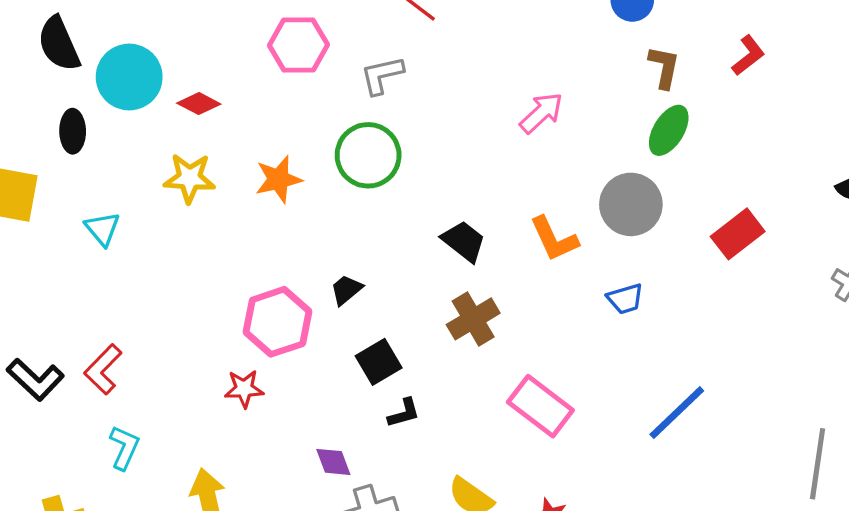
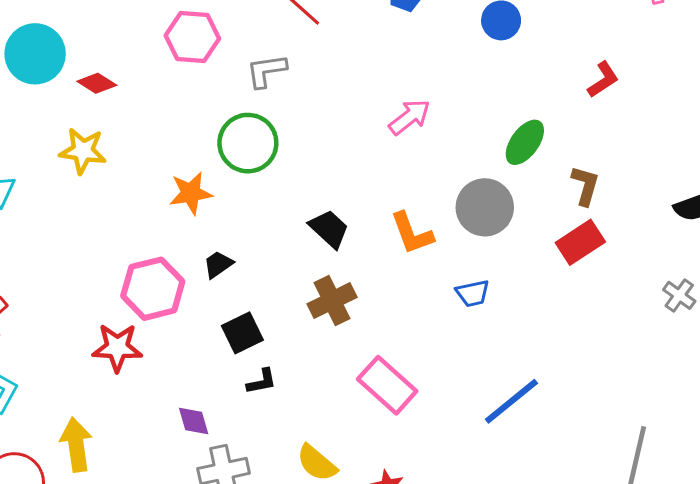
brown L-shape: (664, 67) -> (585, 186), moved
orange star: (278, 179) -> (191, 193), moved
red star: (244, 389) -> (117, 348), size x1.4

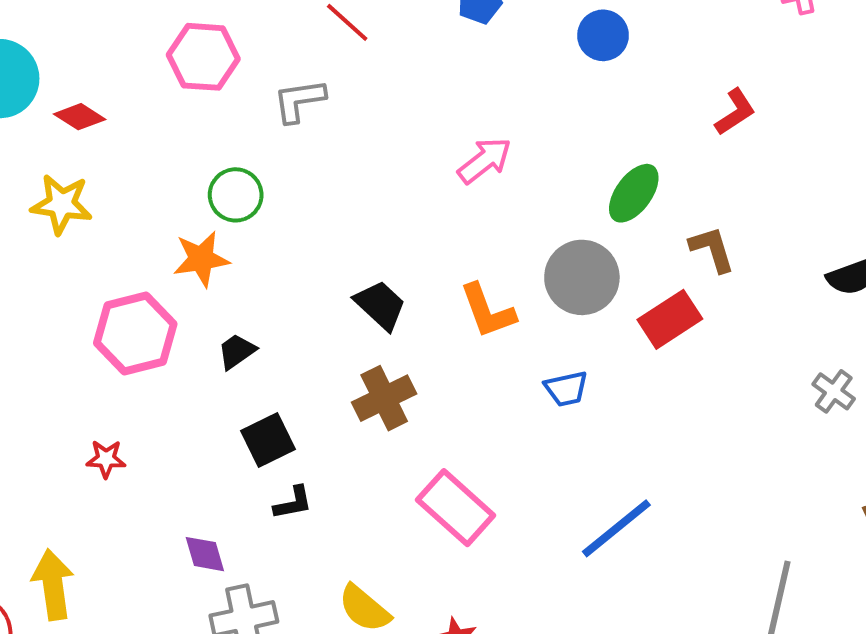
green circle: (248, 143) -> (236, 195), moved, size x0.7
brown L-shape: (585, 186) -> (712, 249), turned -33
red rectangle: (580, 242) -> (670, 319), moved
pink hexagon: (153, 289) -> (135, 334), moved
red star: (117, 348) -> (106, 459), size x0.6

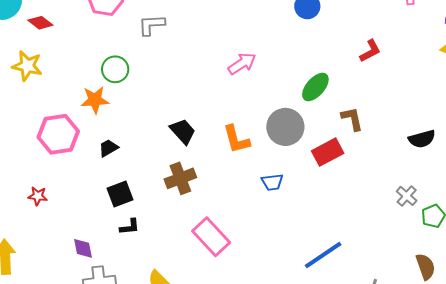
blue line: (616, 528) -> (323, 255), moved

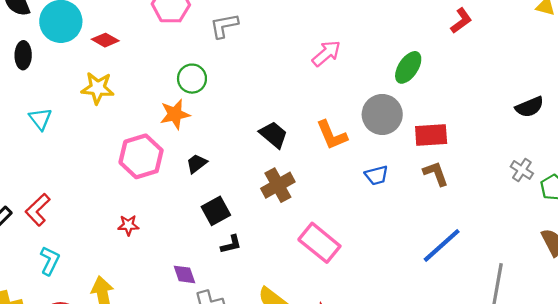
brown L-shape: (352, 119) -> (436, 174), moved
red rectangle: (328, 152) -> (431, 135), turned 32

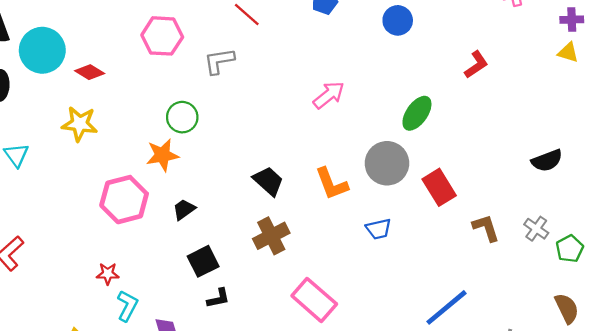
red rectangle: (431, 135) -> (439, 187), turned 60
brown L-shape: (436, 174) -> (486, 228), moved
cyan L-shape: (50, 261) -> (127, 306), moved

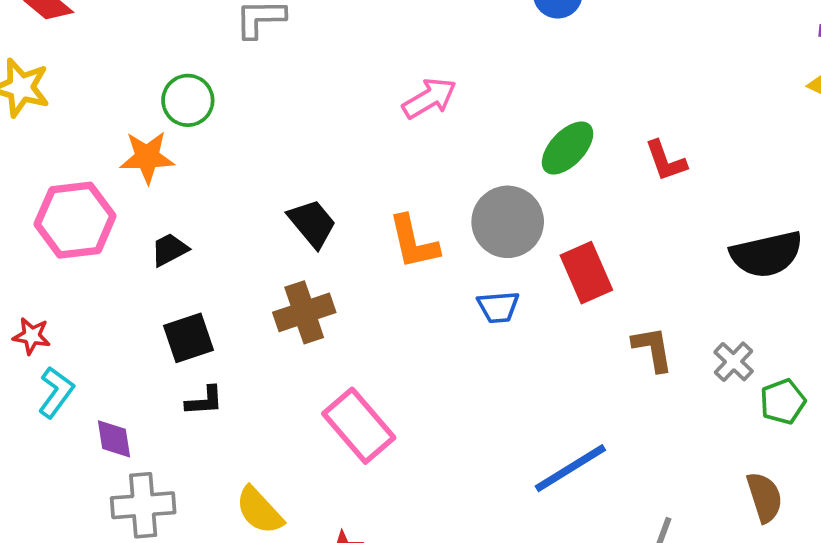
red L-shape: (476, 65) -> (666, 161), moved, turned 96
black semicircle: (547, 161) -> (766, 254), size x1.4
blue trapezoid: (379, 229) -> (498, 307), moved

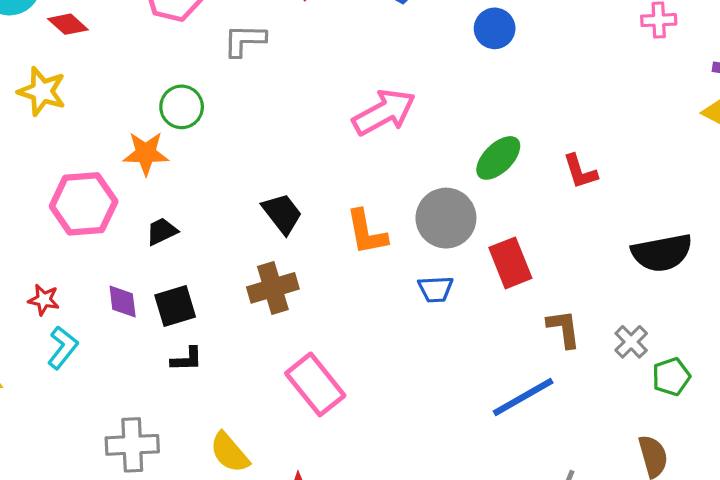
pink arrow: (429, 98) -> (384, 112), size x1.4
purple diamond: (114, 439) -> (123, 301), moved
blue line: (570, 468) -> (523, 397), moved

